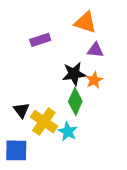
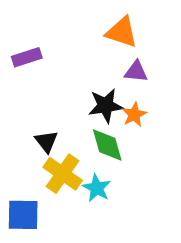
purple rectangle: (40, 40) -> (27, 57), moved
green diamond: (75, 101) -> (107, 145), turned -40
black triangle: (21, 110) -> (46, 141), moved

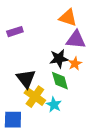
purple triangle: (136, 72) -> (76, 40), size x1.5
black triangle: (46, 141) -> (26, 79), size x1.5

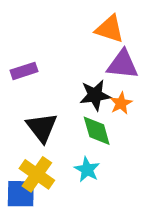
purple rectangle: (15, 32) -> (24, 71), moved
yellow cross: (35, 97) -> (37, 174), moved

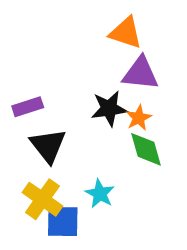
purple rectangle: (24, 71) -> (28, 107), moved
green diamond: (97, 131) -> (146, 149), moved
blue square: (21, 194) -> (63, 221), moved

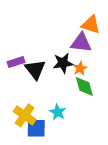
orange triangle: (126, 33) -> (91, 25), moved
black triangle: (48, 146) -> (35, 69), moved

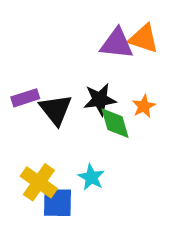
purple triangle: (81, 43) -> (117, 44), moved
orange star: (80, 68) -> (144, 106), moved
green diamond: (84, 87) -> (115, 123), moved

